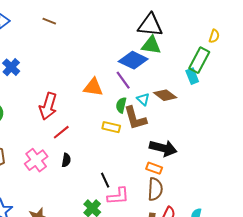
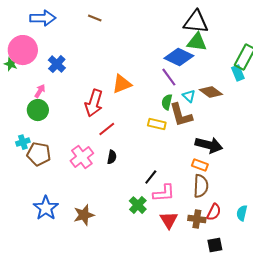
orange triangle: (93, 87) -> (122, 84), moved, turned -30
black line: (105, 180) -> (151, 177), turned 63

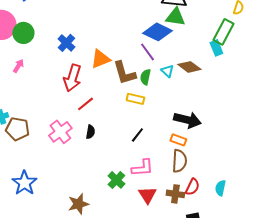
blue cross: (57, 64) -> (66, 43), moved
green circle: (38, 110) -> (23, 33), moved
brown L-shape: (181, 115) -> (124, 73), moved
black line: (151, 177) -> (137, 135), moved
brown star: (84, 215) -> (78, 204), moved

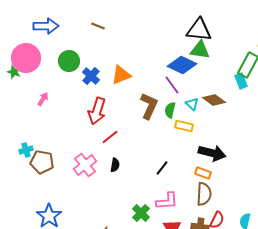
green circle: (23, 33) -> (69, 61), moved
orange triangle: (100, 59) -> (121, 75), moved
brown L-shape: (124, 73) -> (149, 106), turned -140
yellow rectangle: (135, 99) -> (184, 126), moved

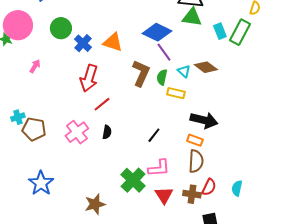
blue diamond: (182, 65) -> (157, 32), moved
orange triangle: (121, 75) -> (113, 42), turned 40
cyan rectangle: (241, 81) -> (220, 31), moved
green cross: (141, 213) -> (133, 180), size x1.4

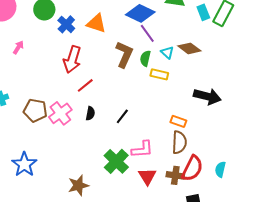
black arrow: (204, 120) -> (207, 96), moved
brown pentagon: (34, 129) -> (35, 110), moved
black line: (154, 135) -> (122, 116), moved
red semicircle: (209, 187) -> (192, 168), size x1.5

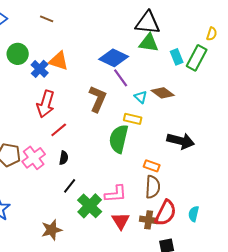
orange triangle: (96, 23) -> (59, 61), moved
green semicircle: (145, 58) -> (119, 139), moved, size x1.8
black line: (122, 116) -> (70, 186), moved

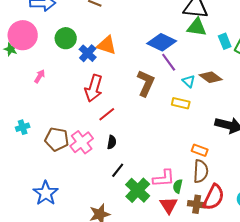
green semicircle: (119, 139) -> (178, 186), moved, size x0.5

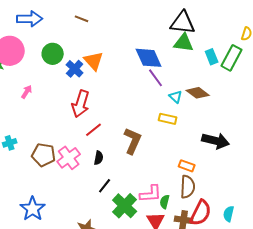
blue diamond: (162, 42) -> (149, 58), turned 40
orange triangle: (107, 45) -> (94, 61), turned 30
brown L-shape: (146, 83) -> (133, 141), moved

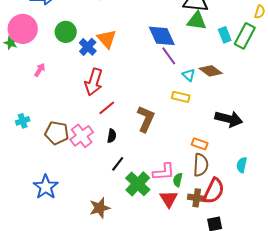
cyan semicircle: (229, 214) -> (242, 165), moved

